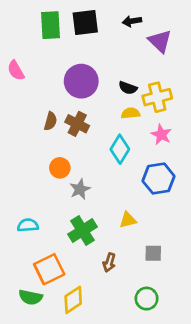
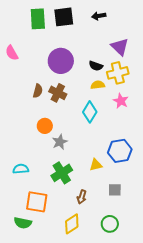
purple triangle: (160, 41) -> (120, 47), moved
blue hexagon: (159, 179) -> (120, 151), moved
orange square: (49, 269) -> (37, 202), turned 35
yellow diamond: (73, 300) -> (72, 224), moved

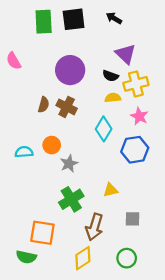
black arrow: (99, 16) -> (114, 18), turned 40
purple triangle: (120, 47) -> (126, 54), moved
blue hexagon: (120, 151) -> (135, 150), moved
cyan semicircle: (21, 169) -> (24, 152), moved
brown arrow: (82, 197) -> (94, 227), size x1.6

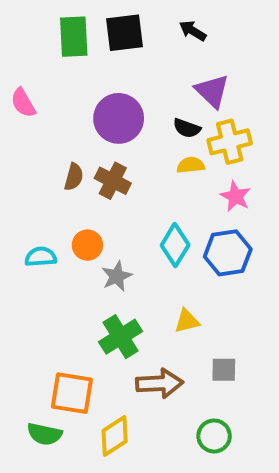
cyan diamond: (104, 129) -> (175, 245), moved
brown arrow: (94, 227) -> (160, 383), turned -110
yellow diamond: (83, 258) -> (115, 436), moved

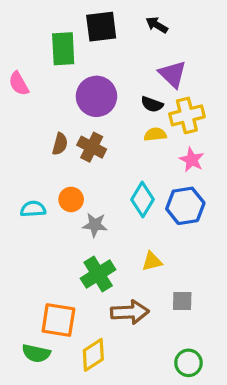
green rectangle: (74, 37) -> (63, 49), moved
gray star: (117, 276) -> (95, 225), turned 30
green circle: (214, 436) -> (188, 363), moved

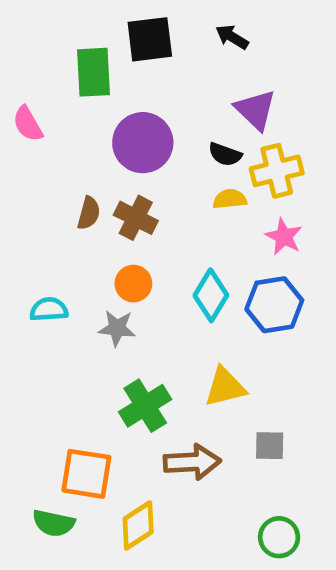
orange circle: (71, 199) -> (133, 284), moved
gray star: (95, 225) -> (117, 328), moved
yellow triangle: (152, 261) -> (225, 387), size x1.4

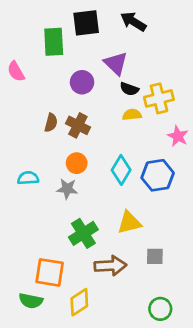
black arrow: (232, 37) -> (133, 22), size x1.4
purple triangle: (256, 110) -> (116, 63), moved
purple circle: (143, 143) -> (82, 82), size x0.7
pink star: (284, 237) -> (178, 136), moved

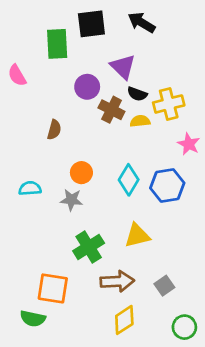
brown cross: (78, 125) -> (111, 110), moved
gray square: (155, 256) -> (164, 286), moved, turned -36
yellow diamond: (79, 302) -> (124, 320), moved
green circle: (160, 309) -> (184, 327), moved

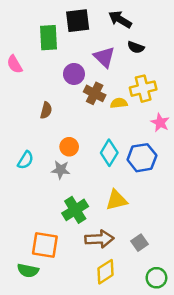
black semicircle: (137, 94) -> (136, 47), moved
cyan semicircle: (30, 188) -> (25, 160), turned 126

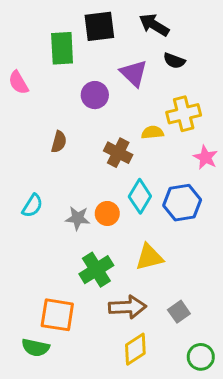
brown cross: (95, 93) -> (118, 153), moved
orange circle: (69, 147) -> (107, 213), moved

